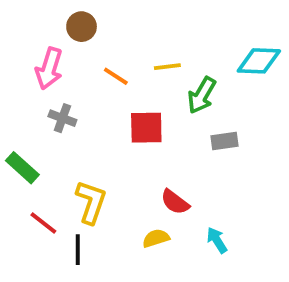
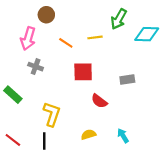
green arrow: (202, 95) -> (119, 19), moved
red semicircle: (175, 202) -> (99, 101), moved
red line: (43, 223) -> (13, 140), moved

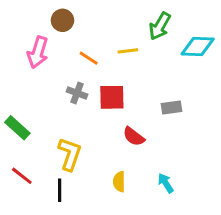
gray cross: (36, 67) -> (77, 93), moved
yellow semicircle: (88, 135) -> (119, 182), turned -72
red line: (13, 140) -> (22, 176), moved

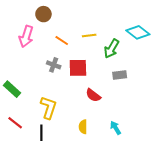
green arrow: (160, 26) -> (111, 49), moved
cyan diamond: (198, 46) -> (138, 32), turned 35

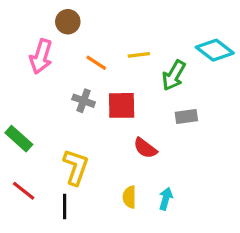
cyan arrow: (116, 128) -> (166, 199), moved, turned 48

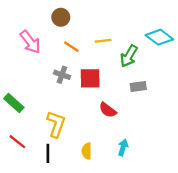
brown circle: (68, 22) -> (61, 17), moved
pink arrow: (41, 56) -> (30, 42), turned -55
yellow semicircle: (129, 197) -> (87, 151), moved

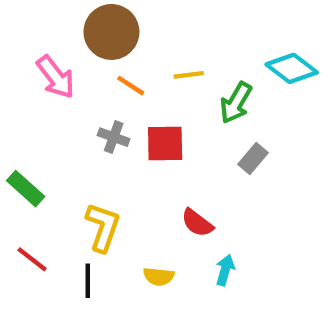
brown circle: (61, 17) -> (111, 32), size x1.6
gray rectangle: (138, 86) -> (253, 158), turned -42
red semicircle: (108, 110) -> (197, 223), moved
yellow semicircle: (87, 151) -> (159, 276), turned -84

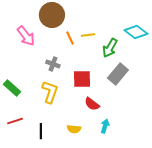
orange line: (131, 86) -> (70, 38), moved, turned 32
red square: (165, 143) -> (82, 79), moved
gray rectangle: (253, 158) -> (118, 74), size x1.5
yellow L-shape: (103, 227) -> (50, 92), moved
red line: (32, 259) -> (15, 121), turned -56

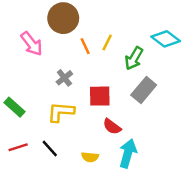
yellow line: (88, 35) -> (107, 42), turned -56
gray cross: (53, 64) -> (64, 78), turned 32
yellow L-shape: (50, 92) -> (61, 112), turned -105
cyan arrow: (105, 126) -> (128, 153), size x1.6
black line: (41, 131) -> (50, 148), moved, turned -42

